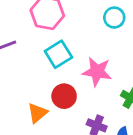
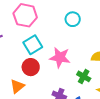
red circle: (64, 96) -> (31, 67), moved

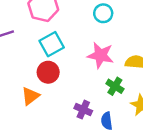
pink star: (60, 57) -> (100, 55), moved

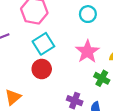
pink star: (100, 55) -> (87, 52), turned 30
orange triangle: (30, 96) -> (13, 97), moved

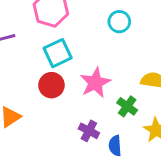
pink star: (87, 52) -> (95, 83), moved

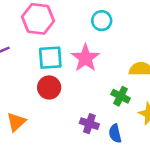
cyan square: (58, 53) -> (50, 58), turned 30
pink star: (95, 83) -> (85, 58), moved

